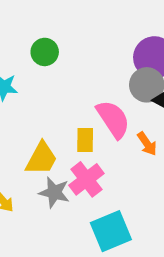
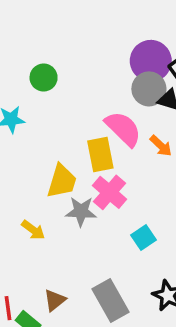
yellow rectangle: (85, 140) -> (100, 155), size x1.4
cyan square: (111, 231) -> (144, 238), size x0.6

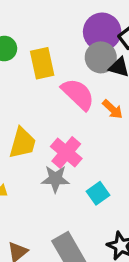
yellow rectangle: (100, 155) -> (42, 63), moved
gray star: (81, 211) -> (55, 179), moved

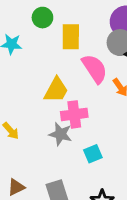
yellow trapezoid: (22, 143) -> (56, 90), moved
pink cross: (66, 153) -> (74, 114), turned 30

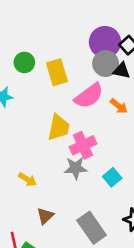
pink semicircle: (95, 69) -> (89, 96), turned 104
brown triangle: (16, 187) -> (45, 216), moved

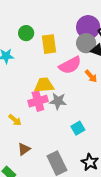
yellow trapezoid: (59, 127) -> (44, 85), turned -115
pink cross: (83, 145) -> (38, 101), moved
gray star: (76, 168) -> (58, 101), moved

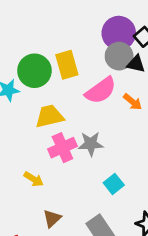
green circle: (26, 33) -> (34, 71), moved, size x1.5
yellow trapezoid: (44, 85) -> (49, 116), moved
cyan square: (78, 128) -> (114, 184), moved

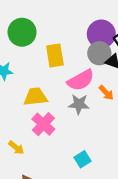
green circle: (34, 71) -> (22, 32), moved
gray star: (91, 144) -> (79, 104), moved
pink cross: (62, 148) -> (43, 124), turned -30

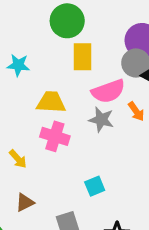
green circle: (22, 32) -> (67, 21), moved
pink cross: (43, 124) -> (55, 136), turned -35

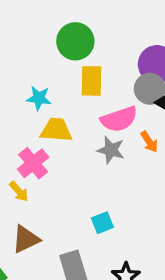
cyan star: (18, 65) -> (39, 98), moved
pink cross: (55, 136) -> (33, 163), moved, turned 32
brown triangle: (25, 202) -> (26, 239), size x1.4

